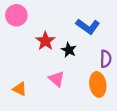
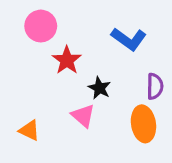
pink circle: (16, 15) -> (41, 26), moved
black star: (69, 50) -> (99, 88), moved

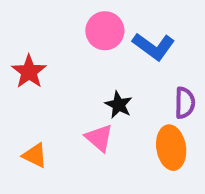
pink circle: (41, 26) -> (105, 31), moved
red star: (67, 60) -> (29, 72), moved

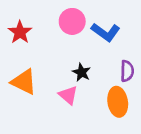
red star: (29, 72) -> (20, 32), moved
orange triangle: (35, 155) -> (24, 82), moved, size x1.5

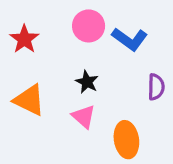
black star: (82, 72) -> (87, 82), moved
orange ellipse: (118, 102) -> (126, 140), moved

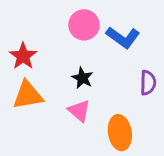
red star: (24, 39) -> (23, 56), moved
orange triangle: (29, 100) -> (28, 95), turned -36

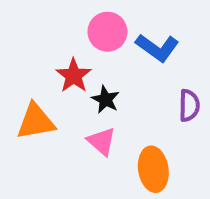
red star: (23, 56) -> (74, 76), moved

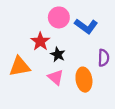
orange ellipse: (153, 169) -> (84, 80), moved

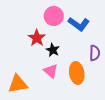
orange triangle: (20, 66) -> (18, 84), moved

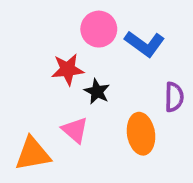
red star: (37, 38) -> (68, 69), turned 30
pink triangle: (51, 71) -> (75, 130), moved

